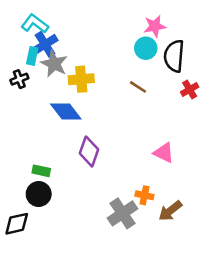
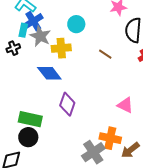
cyan circle: (146, 48) -> (76, 24), moved
green rectangle: (41, 171) -> (30, 119), size x1.6
orange cross: (144, 195) -> (110, 138), size x1.5

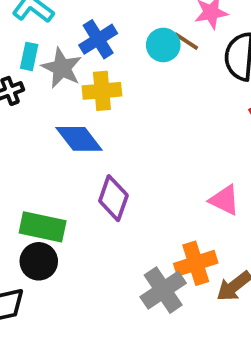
blue cross: (33, 21) -> (98, 39), moved
cyan circle: (76, 24) -> (163, 45), moved
brown line: (105, 54) -> (186, 41), moved
orange cross: (110, 138) -> (196, 263), turned -30

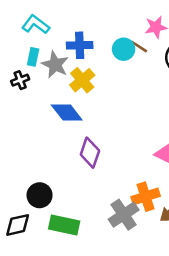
blue cross: (98, 39) -> (80, 45), turned 30
yellow cross: (102, 91) -> (82, 80), turned -35
green rectangle: (43, 227) -> (64, 225), moved

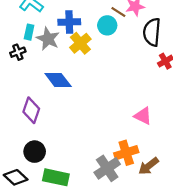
brown line: (139, 47) -> (118, 12), moved
yellow cross: (82, 80) -> (80, 43), moved
purple diamond: (90, 153) -> (31, 110), moved
black diamond: (18, 225) -> (16, 177), turned 55

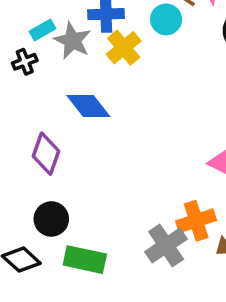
cyan rectangle: (29, 32) -> (42, 30), turned 48

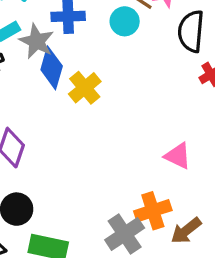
yellow cross: (124, 48) -> (85, 88), moved
blue diamond: (88, 106) -> (52, 68), moved, turned 54

